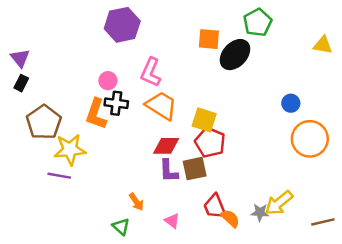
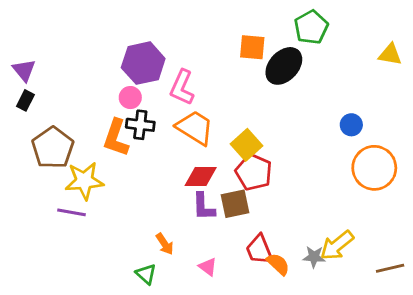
purple hexagon: (122, 25) -> (143, 63), moved
yellow square: (204, 120) -> (247, 145), turned 30

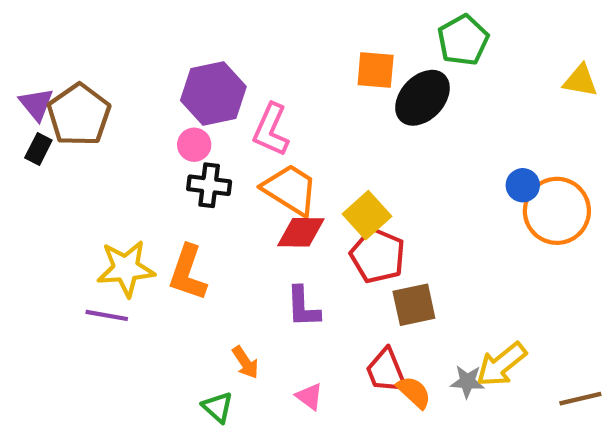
orange L-shape: (116, 138) -> (188, 273), moved
brown pentagon: (53, 148) -> (79, 115), moved
orange circle: (374, 168) -> (557, 211), moved
red diamond: (201, 176) -> (301, 232), moved
brown square: (235, 204) -> (414, 305), moved

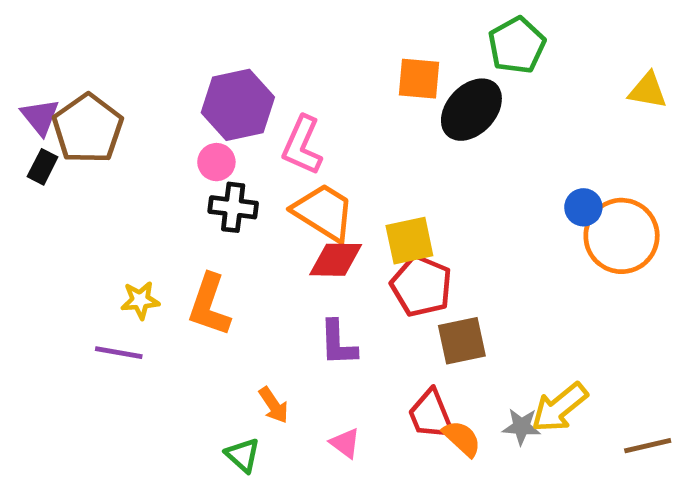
yellow square: (367, 215) -> (409, 241), turned 30
yellow star: (126, 268) -> (140, 300), size x0.6

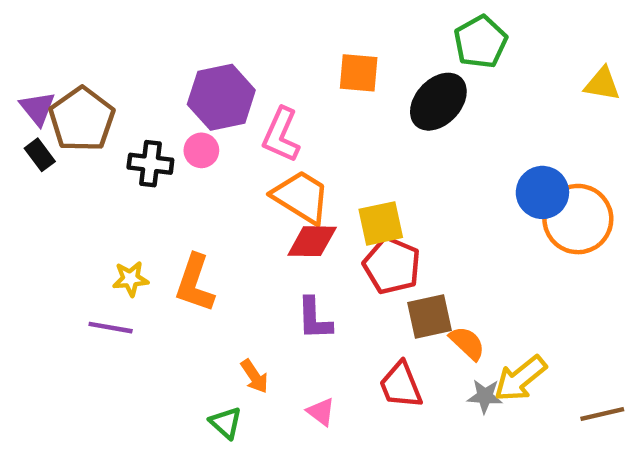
orange square: (419, 79) -> (359, 73), moved
black rectangle: (43, 167) -> (40, 155), turned -64
black cross: (233, 207) -> (150, 164), moved
blue circle: (583, 207) -> (542, 192), size x1.5
orange semicircle: (462, 438) -> (467, 343), moved

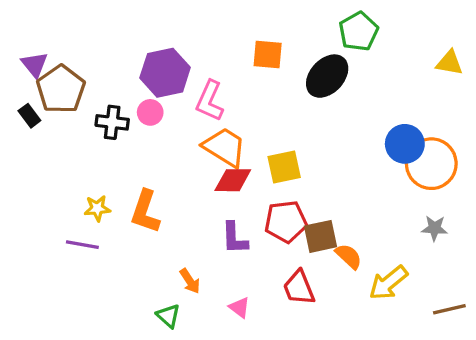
purple triangle: (37, 108) -> (34, 64), moved
red pentagon: (392, 266) -> (286, 222), moved, turned -30
gray star: (485, 396) -> (435, 228), moved

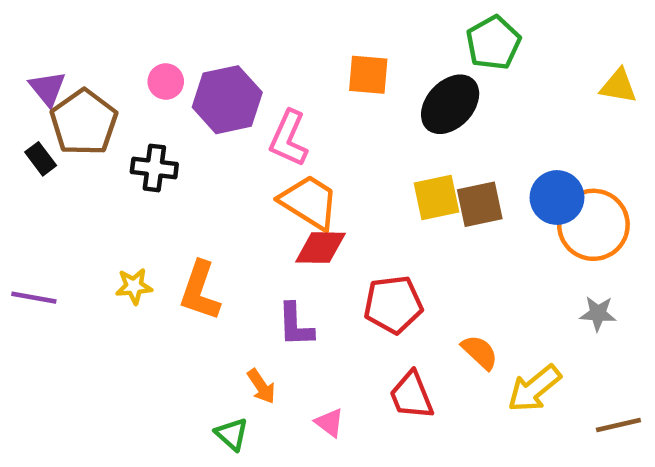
pink circle: (150, 112) -> (166, 82), moved
yellow square: (284, 167) -> (436, 198), moved
brown square: (320, 236) -> (480, 204), moved
purple L-shape: (235, 238) -> (295, 325), moved
purple line: (82, 245) -> (34, 298), moved

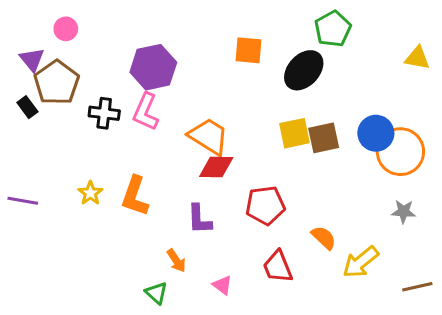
pink circle: (166, 82) -> (66, 29), moved
pink L-shape: (289, 138) -> (146, 112), moved
yellow star: (134, 286) -> (90, 193), turned -30

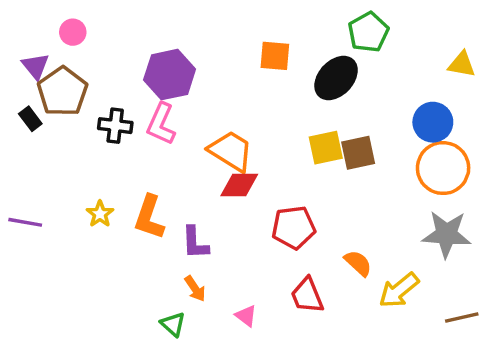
blue circle: (376, 133) -> (433, 122), moved
gray star: (404, 212) -> (446, 234), size x1.8
purple L-shape: (199, 219) -> (195, 243), moved

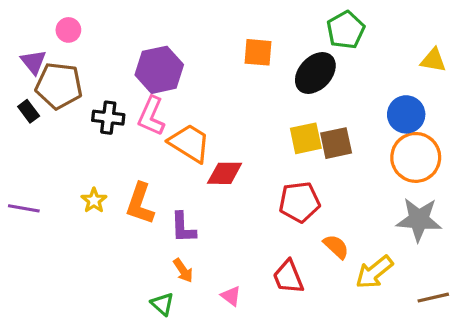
brown pentagon: (63, 92) -> (59, 86), turned -30
orange trapezoid: (231, 151) -> (189, 143), moved
red pentagon: (294, 227) -> (299, 202), moved

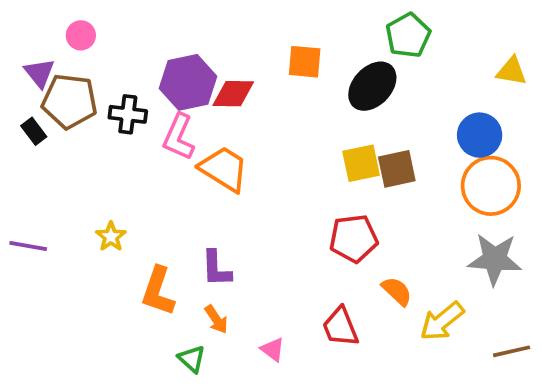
black cross: (108, 118) -> (128, 114), moved
red diamond: (225, 173) -> (233, 94), moved
orange L-shape: (140, 204) -> (158, 291), moved

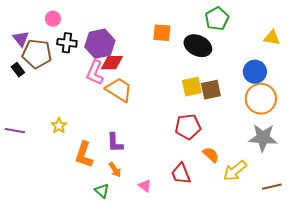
pink circle: (81, 35) -> (53, 19), moved
black ellipse: (372, 86) -> (198, 46), turned 72
red diamond: (233, 94) -> (112, 63), moved
black cross: (128, 114) -> (67, 43), moved

